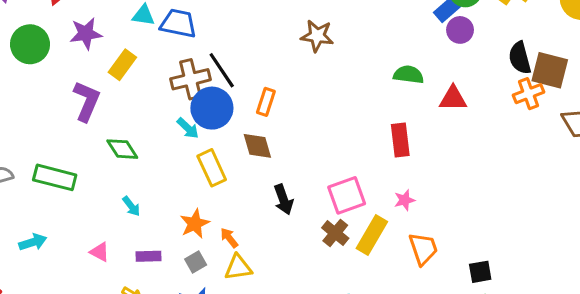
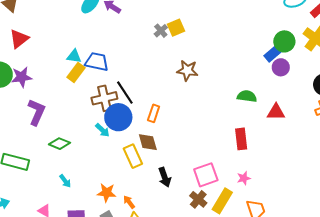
purple star: (86, 34) -> (22, 77), moved
yellow rectangle: (122, 65) -> (76, 72), moved
green diamond: (122, 149) -> (60, 144), turned -35
yellow rectangle: (212, 168) -> (133, 156), moved
orange star: (195, 224) -> (107, 193), turned 30

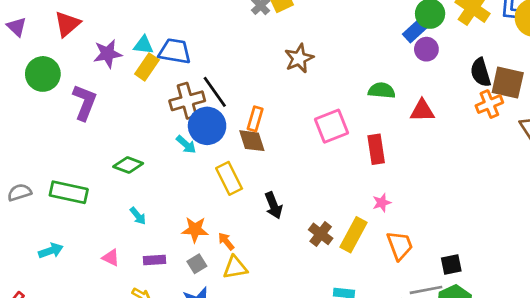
brown star: (187, 70) -> (299, 58), turned -30
purple star: (22, 77) -> (108, 54), moved
purple L-shape: (36, 112) -> (85, 102), moved
brown diamond: (148, 142) -> (252, 141), moved
pink square: (206, 175) -> (332, 126), moved

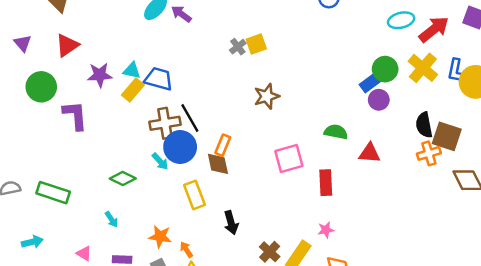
purple L-shape: (85, 102) -> (75, 115), turned -32
green diamond: (128, 165) -> (123, 178), moved

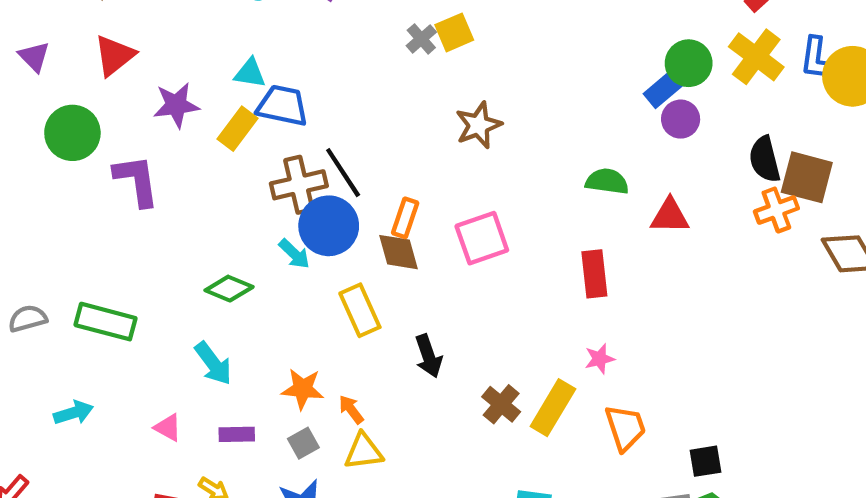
cyan triangle: (132, 71) -> (250, 73), moved
pink square: (289, 159) -> (482, 238), moved
cyan arrow: (111, 219) -> (213, 363), size x1.5

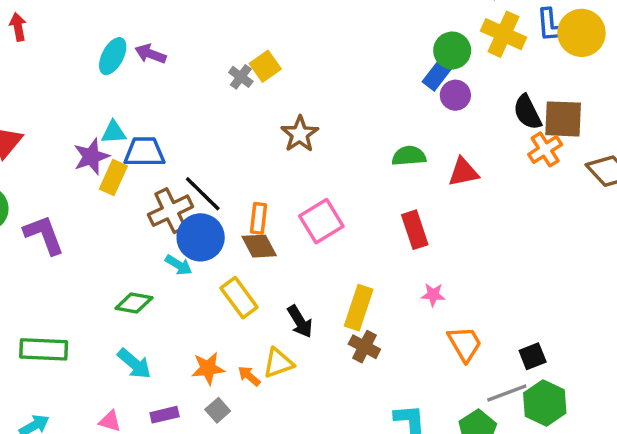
purple star: (176, 105) -> (91, 157), moved
pink star: (600, 359) -> (433, 295), turned 30
yellow rectangle: (553, 408) -> (359, 308), moved
yellow triangle: (364, 451) -> (278, 363), moved

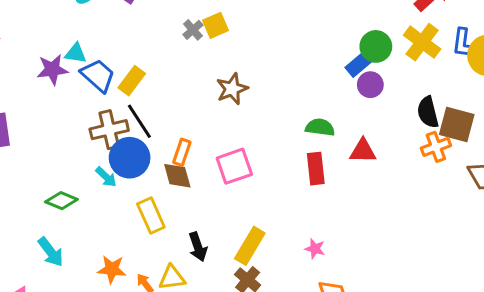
blue trapezoid: (144, 152) -> (98, 75), turned 30
yellow rectangle: (113, 178) -> (132, 81), moved
red rectangle: (415, 230) -> (316, 169), moved

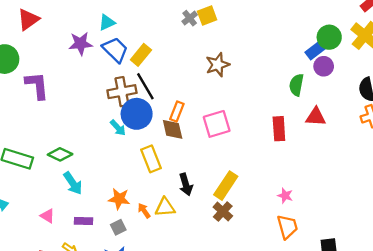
cyan triangle: (76, 53) -> (107, 23), moved, turned -36
green semicircle: (320, 127) -> (296, 85), moved, turned -90
green diamond: (61, 201) -> (60, 154), moved
pink star: (315, 249) -> (285, 196), moved

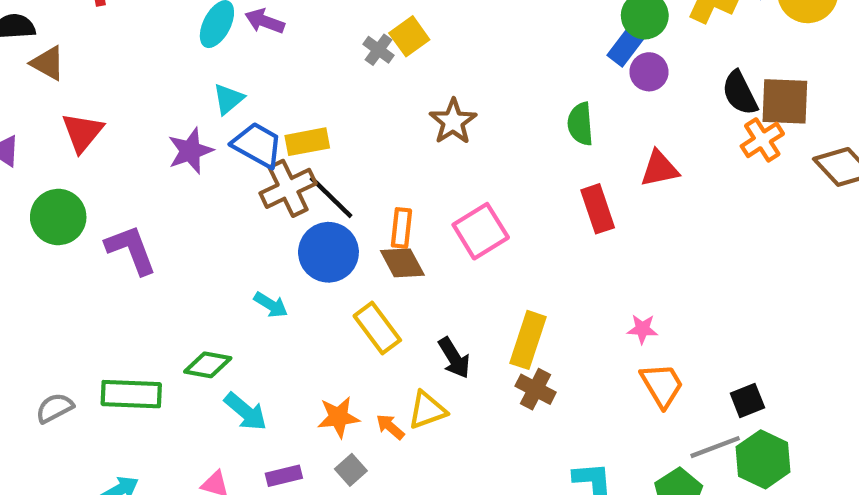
yellow rectangle: (141, 55) -> (307, 142), turned 55
green semicircle: (296, 85) -> (580, 124), moved
brown cross: (122, 92) -> (288, 188), moved
cyan arrow: (118, 128) -> (271, 305), moved

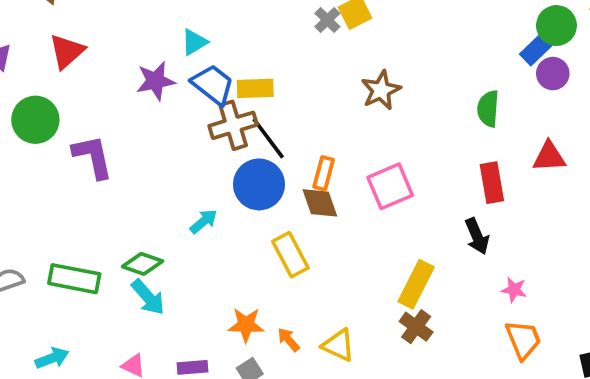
cyan arrow: (271, 305) -> (204, 221), turned -80
black arrow: (454, 358) -> (477, 236), moved
yellow triangle: (427, 410) -> (338, 345), moved, turned 36
cyan arrow: (246, 412) -> (148, 297), moved

